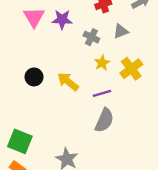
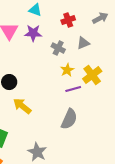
yellow arrow: (68, 82) -> (22, 106), moved
purple line: (102, 93) -> (73, 89), moved

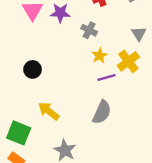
gray triangle: (83, 43) -> (139, 34), moved, turned -40
yellow arrow: (22, 106) -> (49, 111), moved

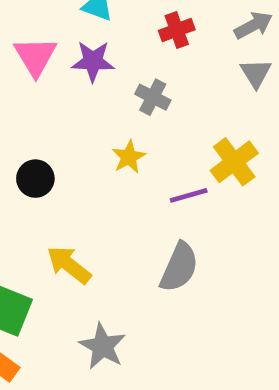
gray triangle: (139, 34) -> (256, 73), moved
yellow star: (100, 56) -> (129, 157), moved

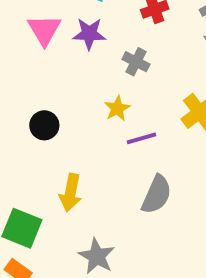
purple line: (189, 195) -> (142, 138), moved
yellow arrow: (69, 265) -> (71, 193), turned -117

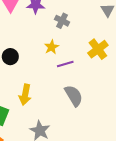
gray semicircle: (157, 195) -> (74, 96), turned -55

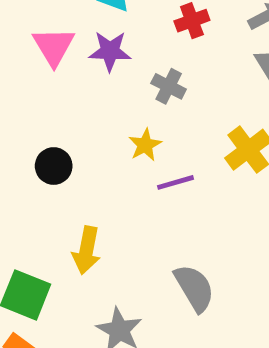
gray semicircle: (74, 96) -> (194, 288), moved

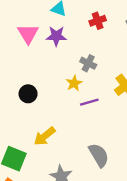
gray cross: (169, 86) -> (88, 63), moved
yellow arrow: (86, 250) -> (45, 136), turned 40

